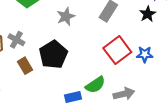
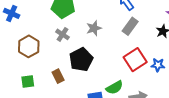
gray cross: (16, 40) -> (62, 34), moved
brown rectangle: (25, 66) -> (58, 76), moved

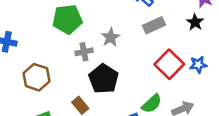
gray rectangle: (130, 26) -> (154, 25), turned 42
gray cross: (62, 34) -> (84, 52), moved, turned -32

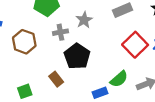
brown hexagon: (36, 77) -> (24, 42), moved

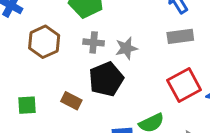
gray star: (84, 20) -> (126, 48), moved
brown rectangle: (56, 79) -> (71, 101), turned -40

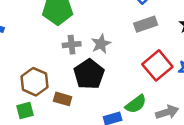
brown hexagon: (44, 42) -> (35, 82), moved

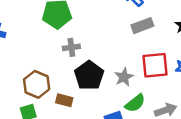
gray star: (101, 44) -> (124, 77), moved
red square: (157, 65) -> (155, 65), turned 36

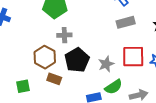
brown hexagon: (37, 84) -> (45, 57), moved

